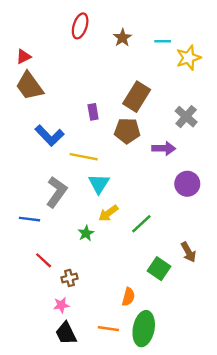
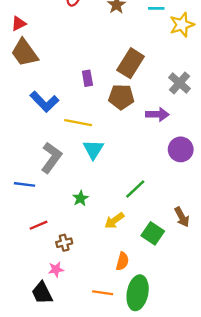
yellow arrow: (108, 213) -> (114, 221), moved
red line: (44, 260) -> (38, 225), turned -66
black trapezoid: (66, 333) -> (42, 293), moved

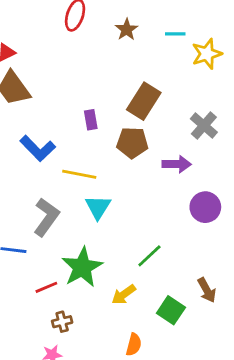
green star: (80, 198) -> (82, 267), size x2.0
red line: (38, 225) -> (46, 287), moved

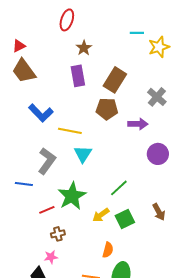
brown star: (127, 30) -> (84, 48), moved
purple rectangle: (91, 120) -> (78, 76), moved, size x1.5
green square: (171, 310) -> (125, 219), moved, turned 30

